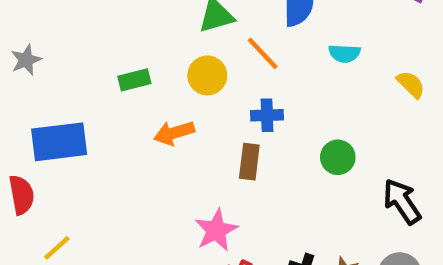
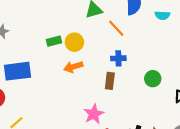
cyan semicircle: (344, 53) -> (162, 15), moved
yellow circle: (207, 75) -> (74, 42), moved

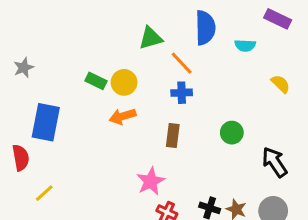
green rectangle: (54, 41) -> (96, 81), turned 40
blue cross: (118, 58) -> (182, 93), moved
blue rectangle: (18, 71) -> (46, 122), turned -72

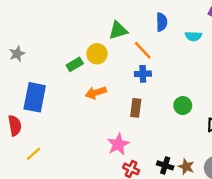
blue semicircle: (205, 28) -> (162, 22), size x0.7
green rectangle: (96, 81) -> (75, 64), turned -56
yellow circle: (124, 82) -> (97, 54), moved

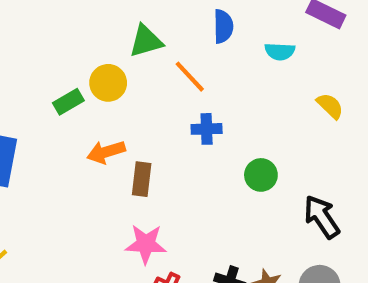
blue cross: (143, 74) -> (207, 129), moved
brown rectangle: (136, 108) -> (142, 179), moved
pink star: (118, 144) -> (146, 244), turned 30

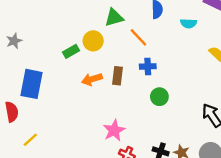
green circle: (261, 175) -> (159, 97), moved
brown rectangle: (142, 179) -> (118, 76), moved
pink star: (146, 244) -> (114, 130), turned -30

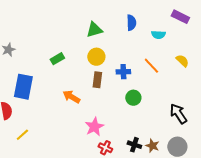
orange line: (138, 37) -> (151, 66), moved
yellow circle: (93, 41) -> (96, 57), moved
orange arrow: (92, 79) -> (71, 97), moved, turned 48

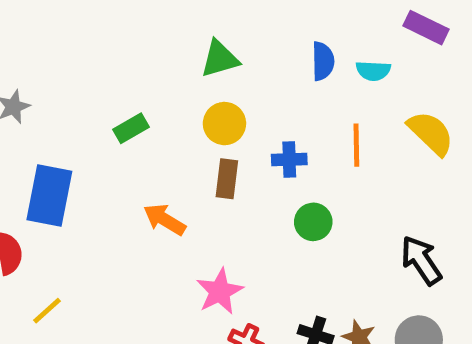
blue semicircle: (131, 23) -> (323, 61), moved
yellow semicircle: (182, 61) -> (431, 133), size x1.5
orange line: (151, 66) -> (356, 145), turned 42

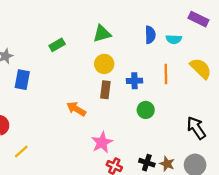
green rectangle: (131, 128) -> (57, 45), moved
blue rectangle: (49, 195) -> (22, 80), moved, size x0.7

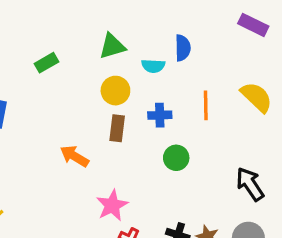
cyan semicircle: (174, 39) -> (153, 66), moved

